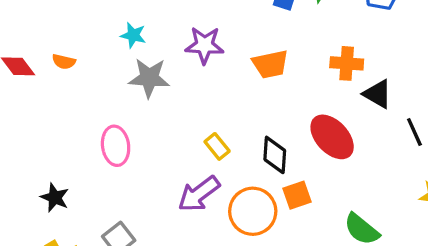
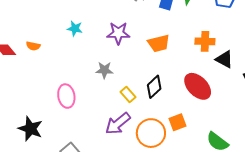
gray star: (149, 78) -> (104, 70), moved, size x0.7
black diamond: (275, 155) -> (154, 87), moved, turned 45
black star: (55, 198) -> (30, 129), size x1.4

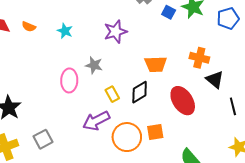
cyan star: (75, 29) -> (65, 31), moved
purple star: (118, 33) -> (115, 32), turned -30
orange trapezoid: (159, 43) -> (156, 64), moved
pink ellipse: (66, 96) -> (69, 80), moved

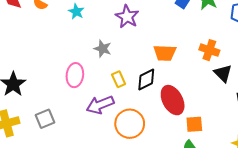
purple star: (115, 32) -> (127, 17), turned -30
pink ellipse: (69, 80) -> (75, 75), moved
red ellipse: (183, 101) -> (173, 100), moved
orange square: (155, 132) -> (194, 124), moved

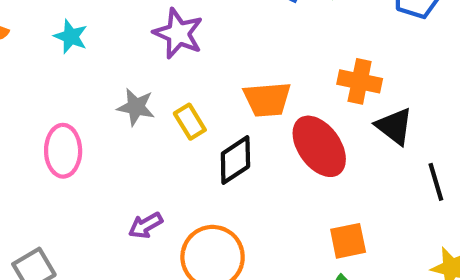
pink ellipse: (75, 75) -> (63, 151), moved
yellow rectangle: (119, 79) -> (190, 122), moved
red ellipse: (173, 100) -> (319, 146), moved
purple arrow: (100, 105) -> (146, 225), size x0.6

